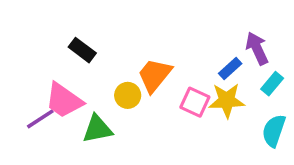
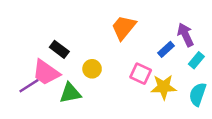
black rectangle: (82, 50) -> (59, 49), moved
orange trapezoid: (155, 75) -> (124, 28), moved
yellow star: (227, 100) -> (164, 87), moved

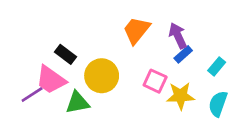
purple arrow: (185, 35) -> (178, 36), moved
yellow circle: (92, 69) -> (102, 76), size x1.6

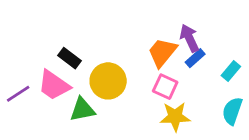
orange trapezoid: (136, 30) -> (162, 52), moved
purple line: (32, 94) -> (18, 94), moved
yellow star: (180, 96) -> (175, 117), moved

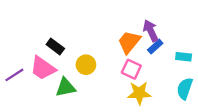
cyan rectangle: (231, 71) -> (184, 57), turned 56
yellow circle: (108, 81) -> (86, 65), size x0.7

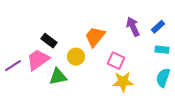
orange trapezoid: (129, 42) -> (95, 37), moved
blue rectangle: (155, 47) -> (158, 27), moved
pink trapezoid: (43, 68) -> (38, 60), turned 110

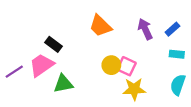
orange trapezoid: (95, 37) -> (100, 26), moved, turned -85
yellow circle: (76, 57) -> (111, 65), moved

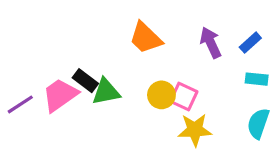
black rectangle: (53, 44) -> (85, 81), moved
green triangle: (63, 84) -> (106, 92), moved

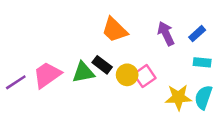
black rectangle: (85, 81) -> (102, 65), moved
pink square: (184, 96) -> (145, 76), turned 30
yellow star: (195, 130) -> (178, 97), moved

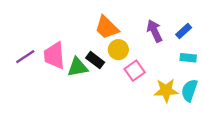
pink trapezoid: (47, 75) -> (54, 55), moved, turned -60
yellow circle: (127, 75) -> (118, 50), moved
purple line: (16, 82) -> (25, 57), moved

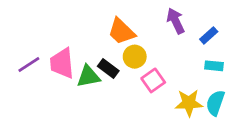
purple arrow: (154, 31) -> (176, 21), moved

